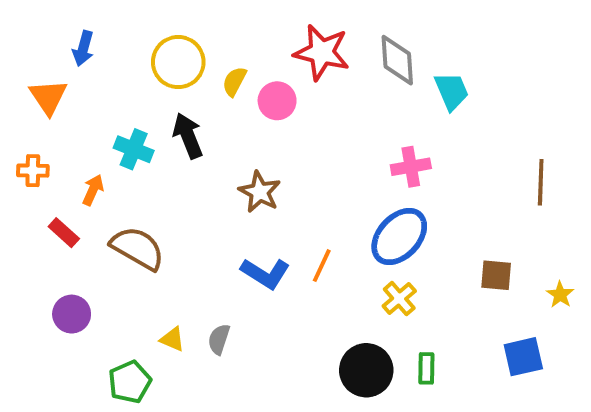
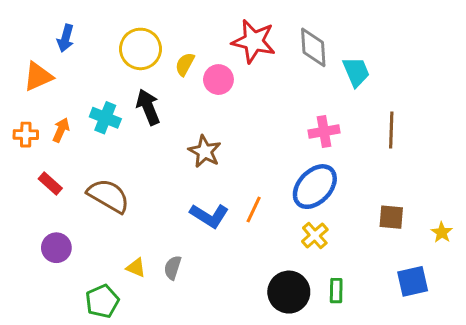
orange triangle: (48, 97) -> (38, 76), turned 40
brown line: (541, 182) -> (391, 130), moved
orange arrow: (93, 190) -> (61, 130), moved

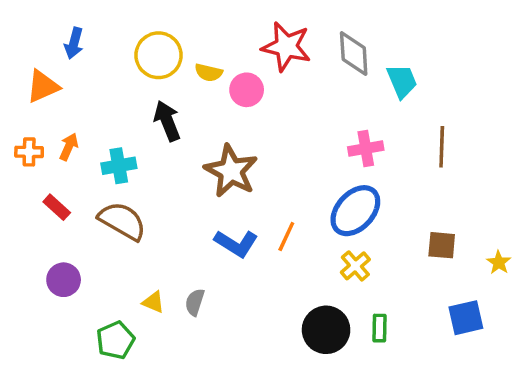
yellow semicircle: (185, 64) -> (209, 73), turned -105
cyan cross: (105, 118) -> (119, 166), moved, turned -32
brown star: (205, 151) -> (231, 171), size x1.4

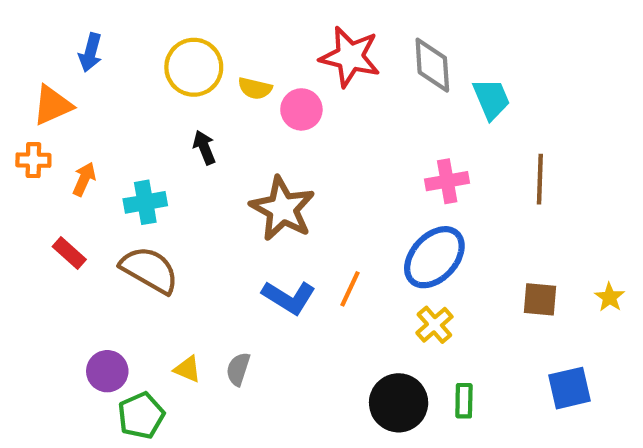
black arrow: (167, 121) -> (204, 147), size x0.7
orange cross: (29, 152) -> (33, 160), moved
yellow star: (499, 262) -> (610, 297), moved
purple circle: (64, 280) -> (107, 371), moved

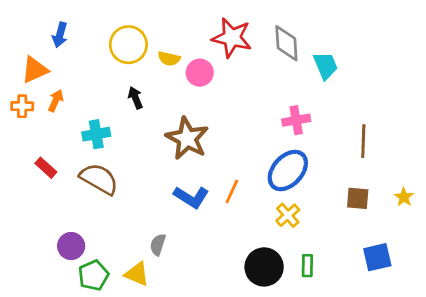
orange arrow: (84, 179) -> (56, 101), moved
brown line: (540, 179) -> (363, 141), moved
yellow triangle: (187, 369) -> (137, 274), moved, size x1.4

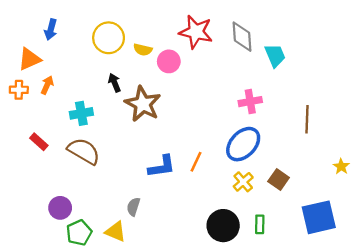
brown star: (187, 138) -> (143, 104), moved
blue L-shape: (191, 197) -> (162, 167), turned -40
brown square: (358, 198) -> (279, 180), moved, turned 30
blue square: (377, 257) -> (319, 217), size x1.4

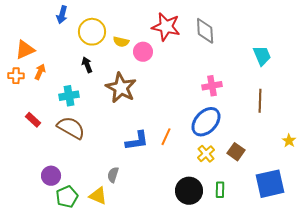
blue arrow: (51, 30) -> (62, 15), moved
cyan trapezoid: (275, 56) -> (262, 56), moved
black arrow: (114, 83) -> (87, 65), moved

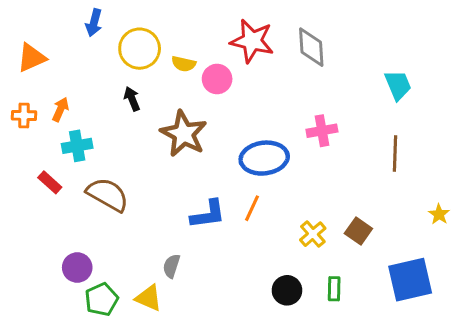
orange triangle: (25, 50) -> (32, 58), moved
cyan cross: (69, 96) -> (77, 146), moved
blue ellipse: (206, 122) -> (264, 158), moved, turned 40
black circle: (189, 191) -> (287, 290), size x0.7

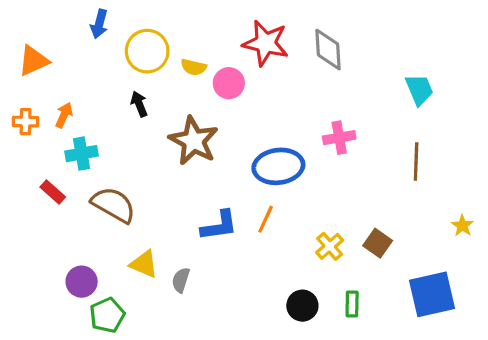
yellow triangle: (149, 298) -> (144, 264), moved

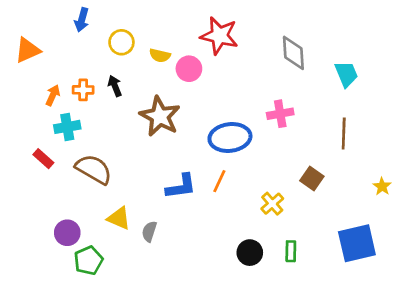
gray diamond: (328, 50) -> (293, 53), moved
yellow circle: (147, 51) -> (121, 42), size x0.7
orange cross: (26, 122) -> (83, 90), moved
brown square: (378, 243) -> (312, 179), moved

